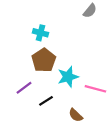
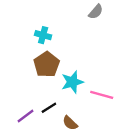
purple line: (24, 88) -> (25, 116), moved
brown semicircle: (76, 115) -> (70, 123), moved

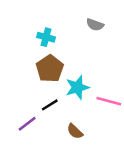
gray semicircle: (96, 12) -> (95, 25), moved, turned 70
black line: (49, 108) -> (50, 105), moved

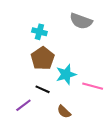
gray semicircle: (95, 25) -> (81, 21), size x1.5
black line: (50, 105) -> (43, 89), turned 56

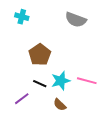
cyan cross: (39, 32) -> (22, 17), moved
cyan star: (66, 74) -> (61, 81), moved

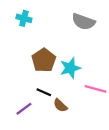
cyan star: (61, 81) -> (70, 68), moved
brown semicircle: (60, 105) -> (60, 105), moved

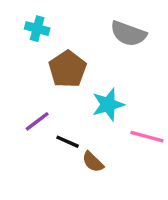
brown pentagon: (44, 60) -> (68, 69), moved
purple line: (24, 109) -> (37, 121), moved

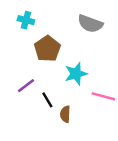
black line: (68, 142) -> (47, 100), turned 35
brown semicircle: (93, 162) -> (65, 114), turned 49

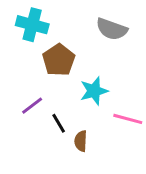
cyan cross: (26, 20) -> (32, 25), size x1.5

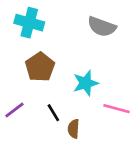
brown pentagon: (59, 60) -> (40, 67), moved
purple line: (32, 106) -> (14, 110), moved

